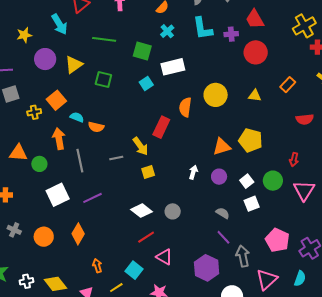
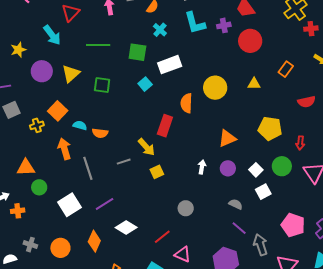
yellow pentagon: (250, 140) -> (270, 128), moved
green circle: (39, 164) -> (39, 187), moved
white diamond: (142, 211) -> (126, 228), moved

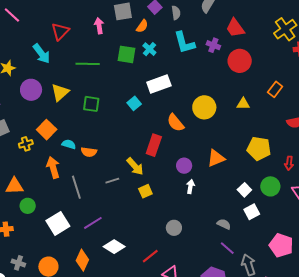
purple cross: (224, 25) -> (213, 45), turned 32
green square: (137, 52) -> (127, 54), moved
orange semicircle: (186, 103) -> (175, 123), turned -42
purple circle: (228, 168) -> (184, 166), moved

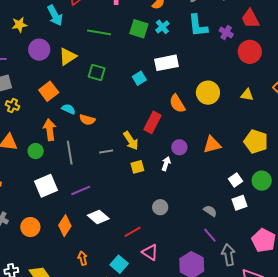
yellow cross: (26, 144) -> (12, 106), moved, turned 32
white arrow: (190, 187) -> (166, 164), moved
green circle: (28, 206) -> (36, 151), moved

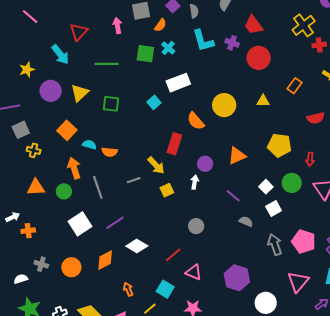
orange diamond: (65, 226) -> (105, 260), turned 40
purple line: (210, 235) -> (233, 196), moved
gray arrow: (228, 255) -> (275, 244), moved

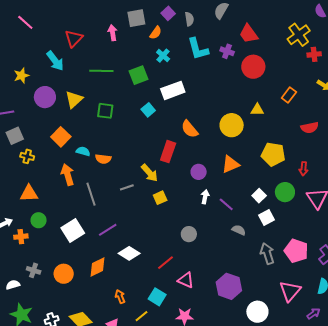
green square: (145, 54) -> (138, 75), moved, turned -30
yellow circle: (224, 105) -> (232, 125), moved
white arrow: (195, 182) -> (205, 197), moved
green circle: (64, 191) -> (39, 220), moved

